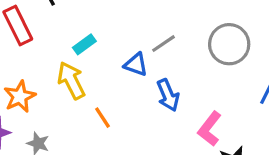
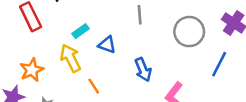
gray line: (163, 44) -> (140, 15), moved, turned -60
blue triangle: (136, 64) -> (107, 45), moved

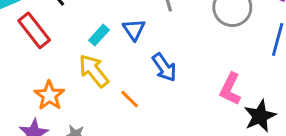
blue triangle: (107, 45) -> (134, 30), moved, turned 48
blue arrow: (143, 70) -> (164, 67), moved

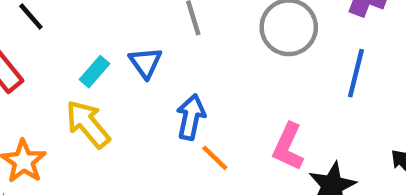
blue arrow: (164, 67) -> (191, 117), turned -132
orange line: (130, 99) -> (215, 158), moved

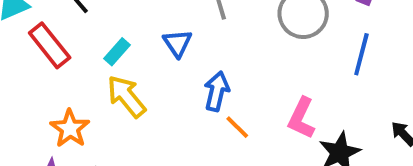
cyan rectangle: (94, 72) -> (117, 52), moved

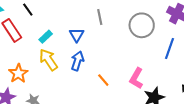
blue arrow: (217, 91) -> (77, 61), moved

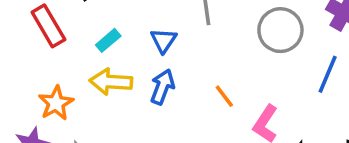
yellow arrow: (48, 60) -> (111, 82), turned -55
orange line: (103, 80) -> (224, 96), moved

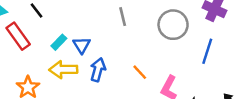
blue triangle: (164, 40) -> (82, 45), moved

